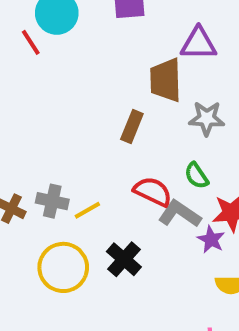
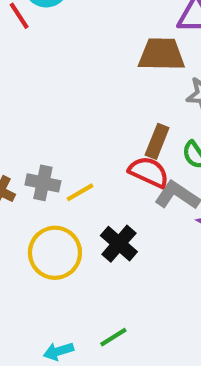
brown trapezoid: (166, 80) -> (162, 54), turned 93
brown rectangle: (132, 126) -> (157, 141), moved

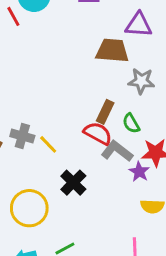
yellow line: (80, 192) -> (48, 144), turned 72
yellow circle: (55, 253) -> (29, 208), moved

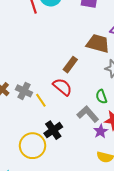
brown rectangle: (105, 112) -> (70, 65), moved
red semicircle: (98, 133) -> (62, 87), moved
yellow circle: (29, 208) -> (33, 146), moved

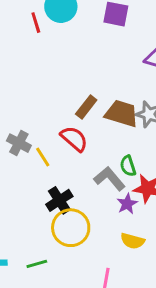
brown trapezoid: (98, 43) -> (122, 113), moved
green semicircle: (101, 97) -> (128, 166), moved
yellow circle: (33, 146) -> (71, 228), moved

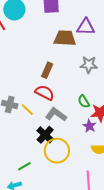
brown trapezoid: (122, 113) -> (65, 38), moved
gray L-shape: (109, 179) -> (56, 115), moved
green line: (37, 264) -> (24, 166), moved

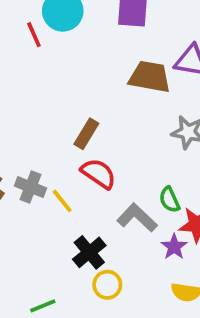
brown rectangle: (47, 70) -> (86, 134), moved
gray L-shape: (56, 115) -> (137, 218), moved
yellow circle: (57, 151) -> (107, 285), size x0.6

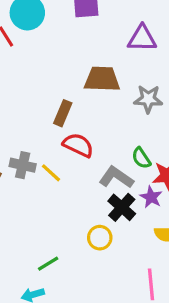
brown trapezoid: (150, 77) -> (102, 79), moved
black cross: (89, 252) -> (122, 207), moved

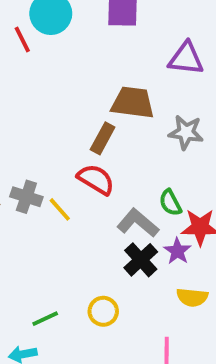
brown rectangle: (63, 113) -> (103, 138), moved
yellow circle: (100, 238) -> (103, 311), moved

